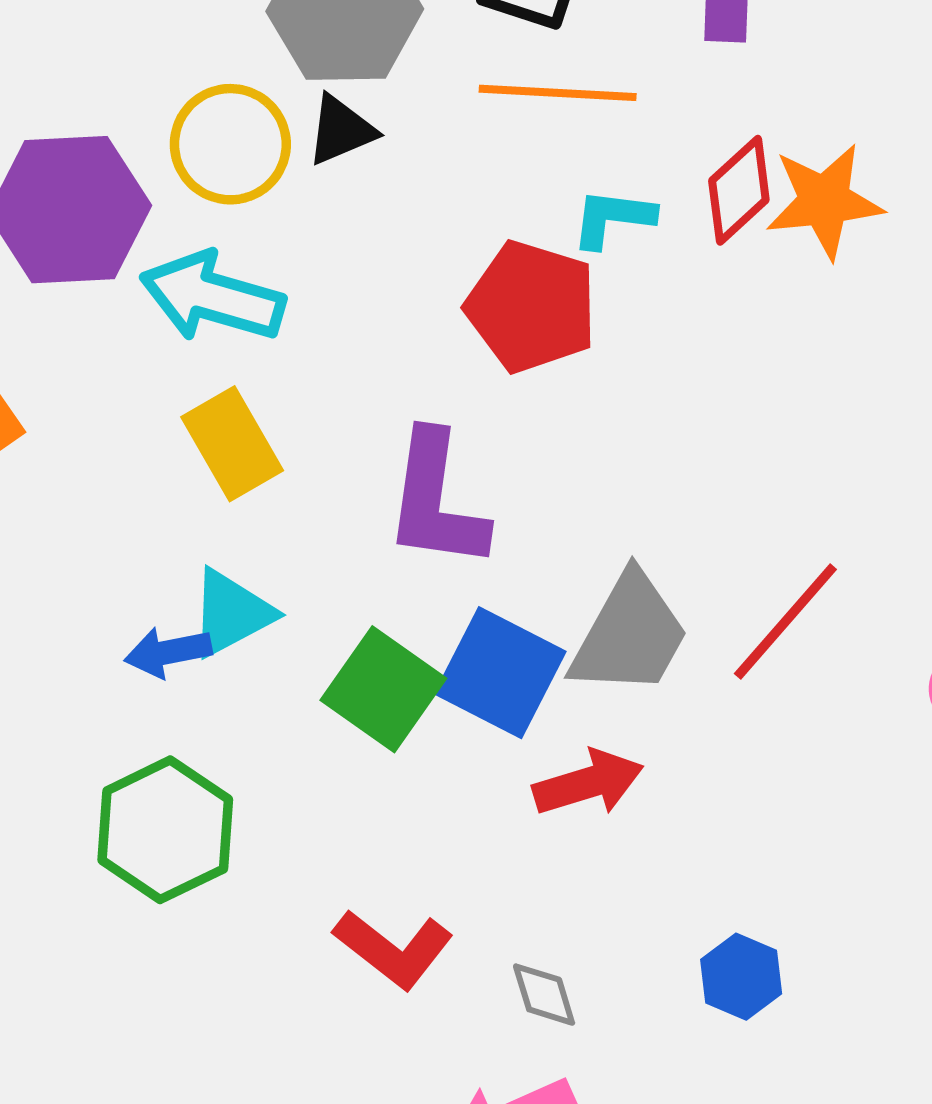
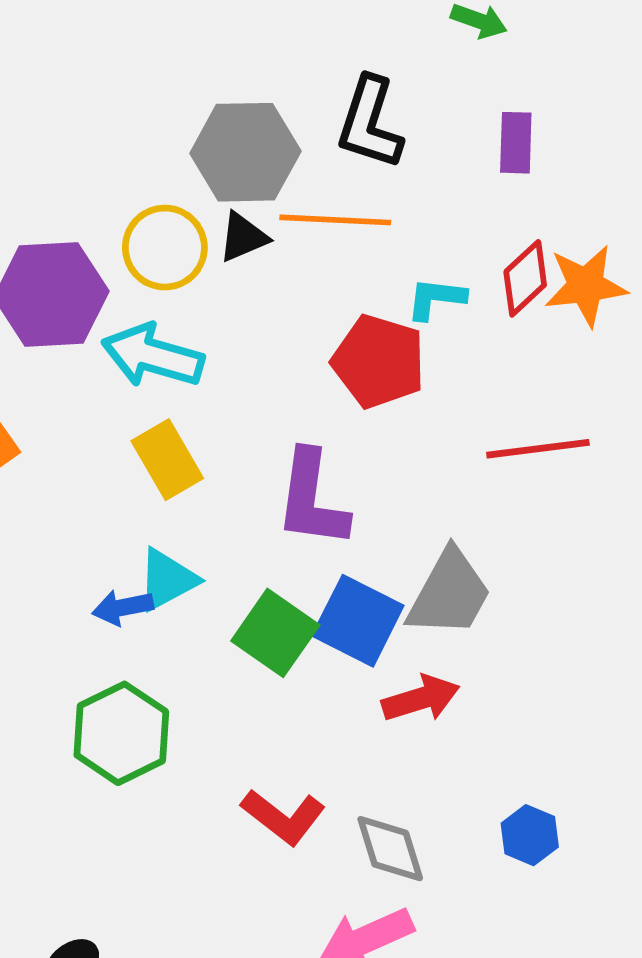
orange line: (558, 93) -> (335, 220), moved
red line: (785, 621) -> (538, 449), moved, turned 42
gray diamond: (544, 995) -> (390, 849), size x1.5

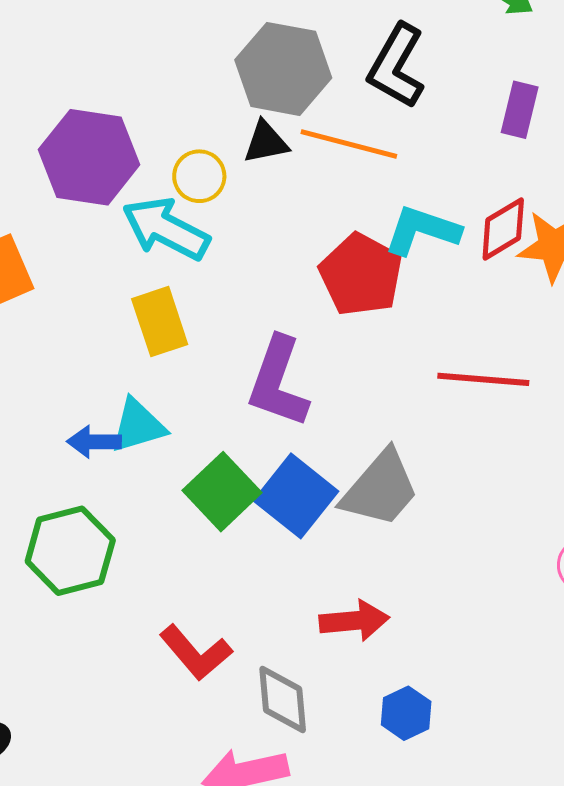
yellow circle: (165, 248) -> (199, 176), moved, size x0.7
cyan L-shape: (436, 298) -> (422, 230), size x1.4
red arrow: (421, 699) -> (354, 621), moved

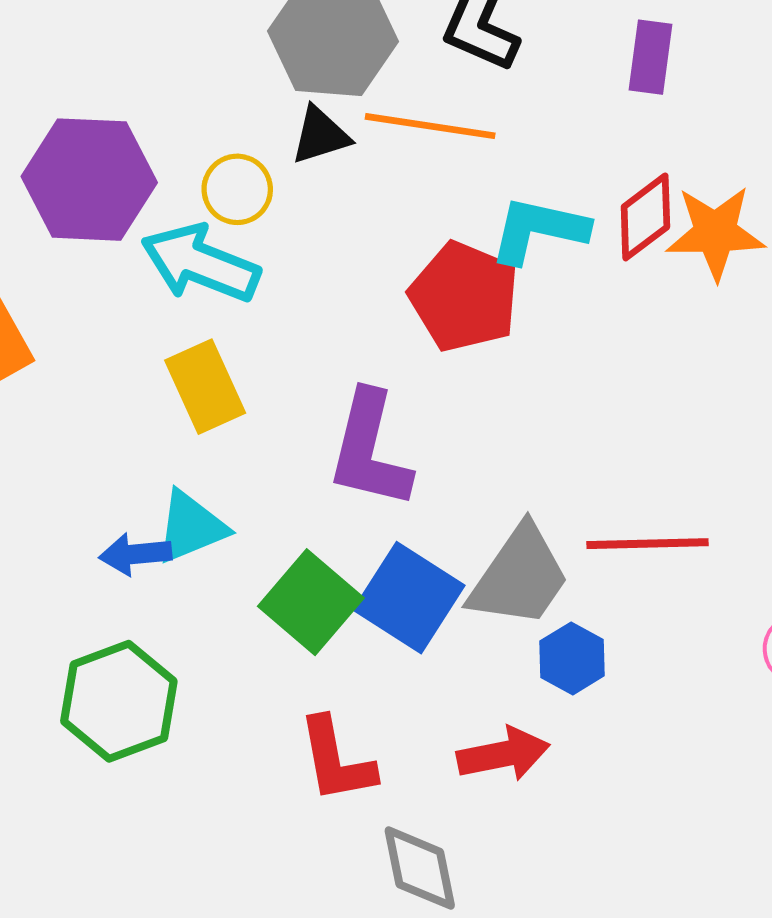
red line: (483, 379) -> (648, 544), moved
red L-shape: (196, 653) -> (336, 760), moved, turned 36
blue hexagon: (406, 713) -> (572, 658), moved

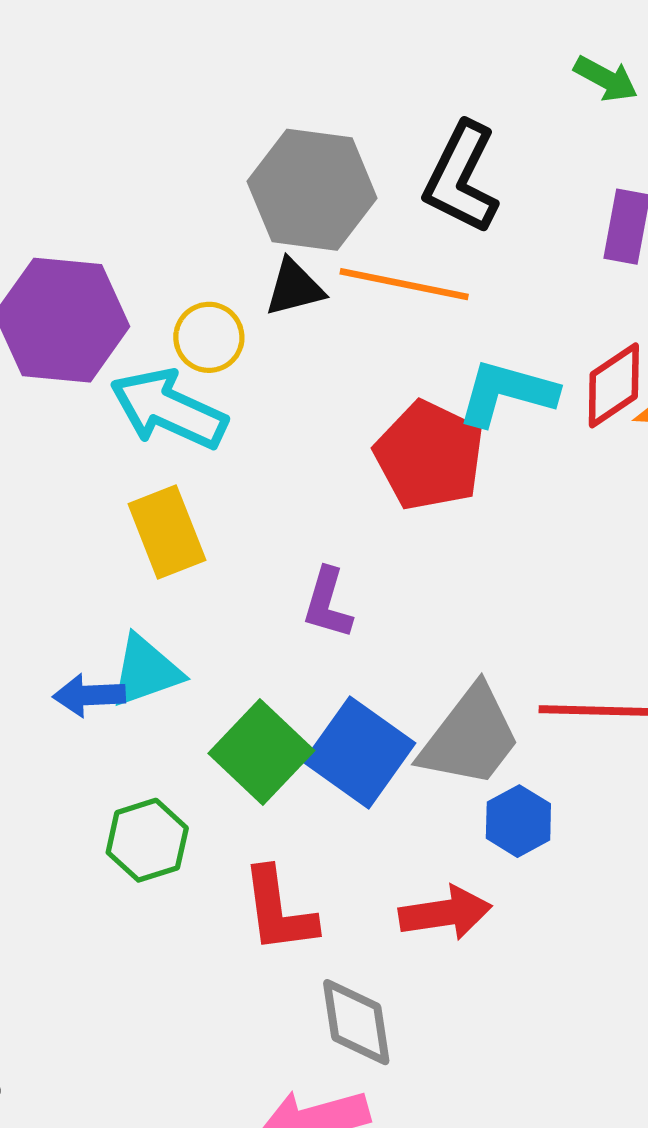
purple L-shape: (370, 450) -> (328, 603), size x0.6
green hexagon: (119, 701) -> (147, 840), moved, size x0.7

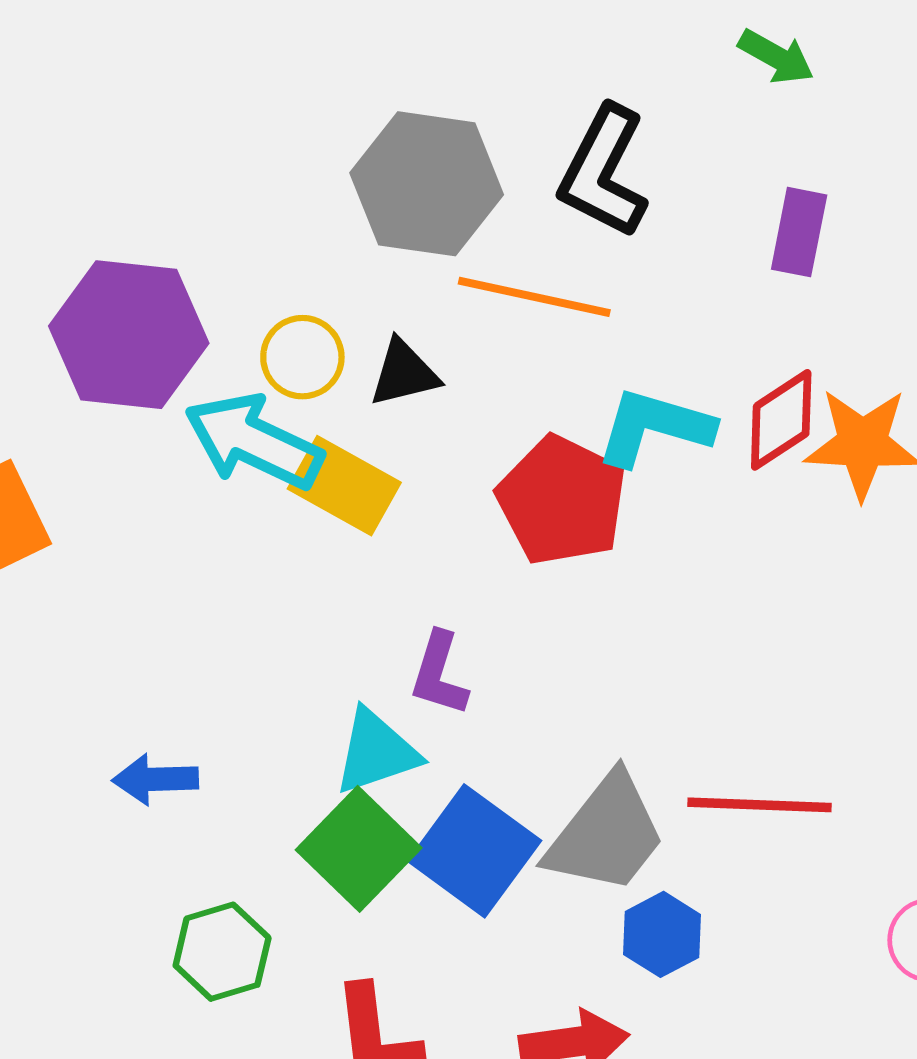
black triangle: (294, 288) -> (404, 373), moved
yellow rectangle: (167, 532) -> (344, 486), moved, turned -40
cyan triangle: (146, 671) -> (376, 752), moved

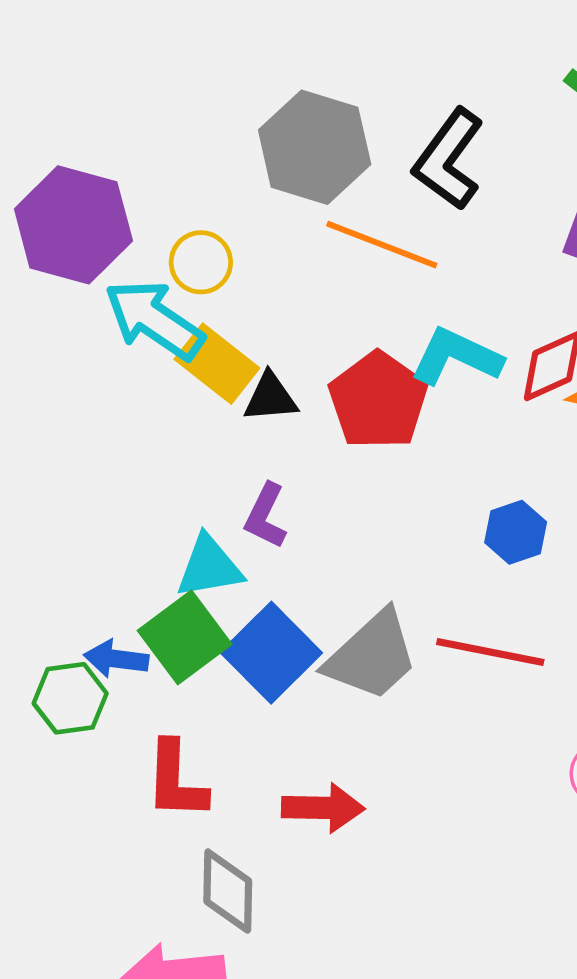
black triangle: (404, 373) -> (270, 397), moved
blue arrow: (155, 779) -> (116, 659), moved
blue hexagon: (662, 934) -> (516, 532), moved

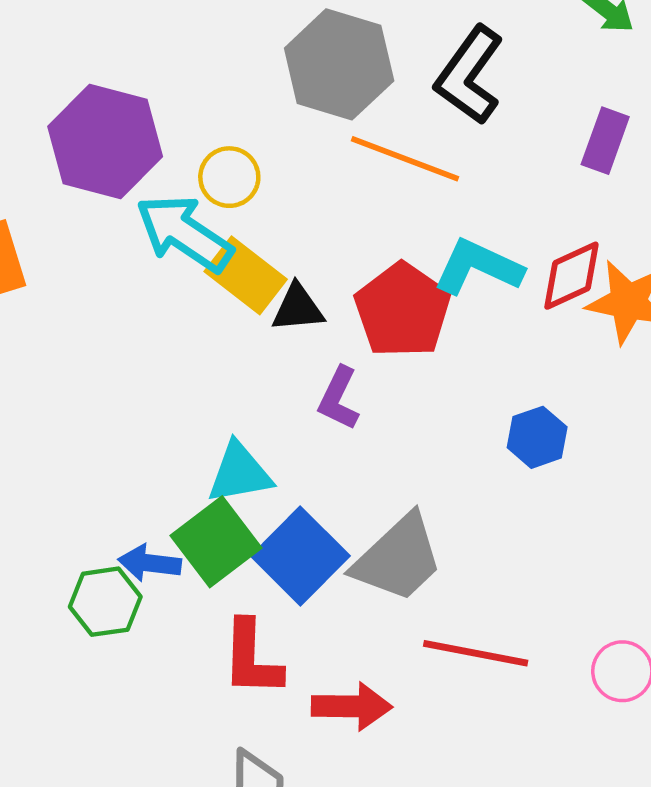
purple L-shape: (266, 516) -> (339, 398), moved
red line: (490, 652) -> (476, 653), moved
red L-shape: (176, 780) -> (252, 658), moved

